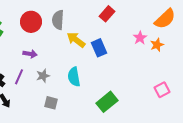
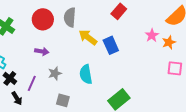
purple line: (19, 77) -> (32, 83), moved
pink square: (162, 90) -> (175, 68), moved, turned 35

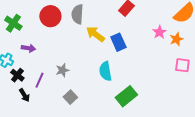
purple arrow: (42, 51) -> (28, 48), moved
cyan semicircle: (86, 74) -> (105, 71), moved
gray square: (63, 100) -> (70, 97), turned 32

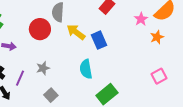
red circle: (50, 16) -> (40, 29), moved
pink star: (159, 32) -> (141, 19), moved
pink square: (182, 65) -> (159, 76), moved, turned -35

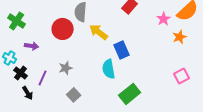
blue rectangle: (99, 40) -> (122, 50), moved

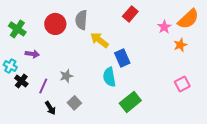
red circle: (63, 29) -> (55, 24), moved
black arrow: (28, 93) -> (50, 108), moved

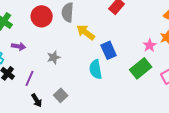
pink star: (164, 27) -> (150, 45), moved
gray star: (66, 76) -> (54, 57), moved
green rectangle: (130, 102) -> (141, 68), moved

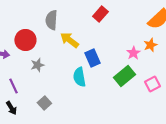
red circle: (42, 16) -> (25, 40), moved
purple line: (30, 78) -> (13, 86), turned -49
black arrow: (37, 100) -> (11, 108), moved

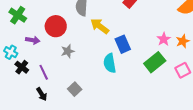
orange star: (150, 45) -> (183, 41), moved

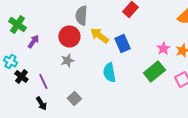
red circle: (56, 26) -> (69, 36), moved
purple arrow: (33, 40) -> (33, 42), moved, turned -64
blue rectangle: (123, 44) -> (122, 44), moved

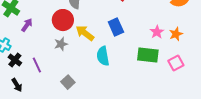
yellow arrow: (99, 36) -> (85, 33), moved
green rectangle: (154, 72) -> (148, 55), turned 45
black arrow: (41, 104) -> (17, 85), moved

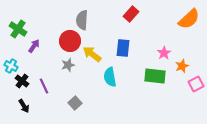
blue rectangle: (116, 27) -> (123, 48), turned 30
orange star: (176, 34) -> (182, 66), moved
pink square: (176, 63) -> (196, 84), moved

